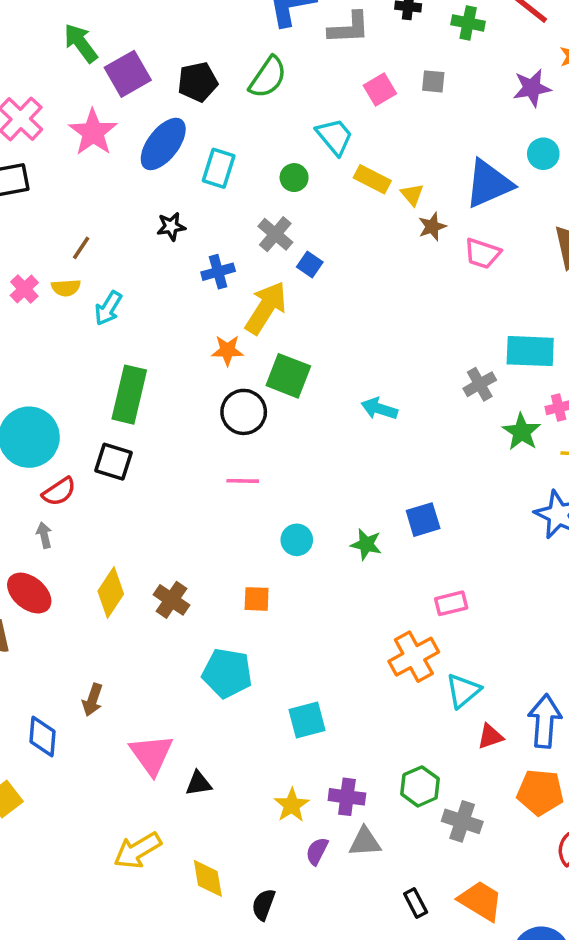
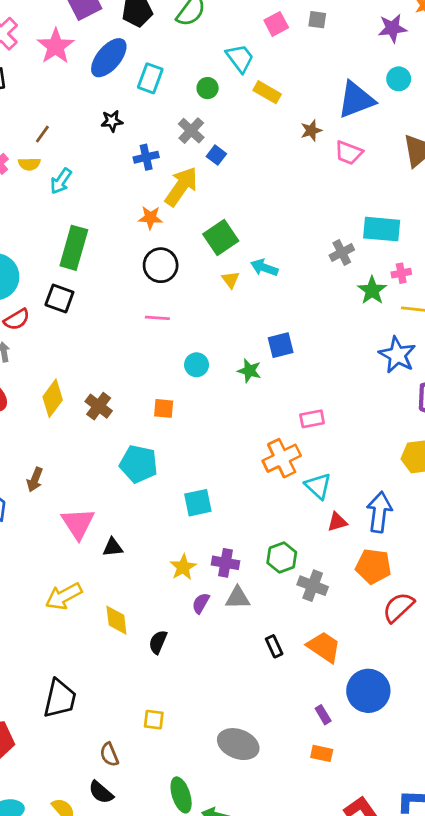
yellow triangle: (412, 195) -> (231, 280), moved
green square: (288, 376) -> (221, 238), moved, turned 32
blue square: (423, 520) -> (281, 345), moved
cyan triangle: (463, 691) -> (318, 486), turned -40

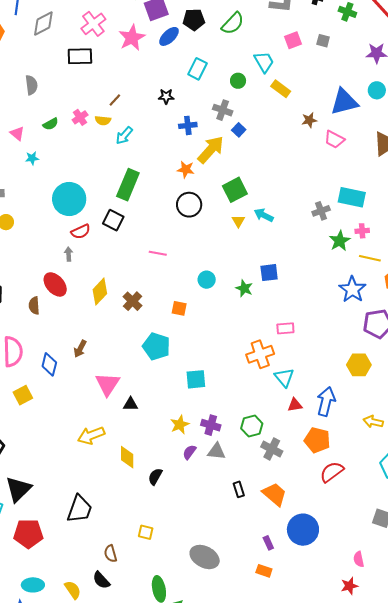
blue ellipse: (109, 58) -> (169, 36), moved, size x0.7
gray cross: (191, 131) -> (223, 110), turned -30
pink line: (157, 318) -> (158, 253), moved

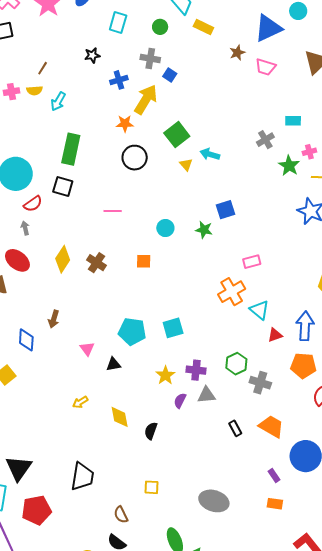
pink cross: (80, 117) -> (11, 92), turned 35
cyan rectangle: (352, 197) -> (293, 121), size x0.6
cyan pentagon: (156, 346) -> (132, 331), moved
pink triangle: (108, 384) -> (87, 349), size x0.6
yellow arrow: (91, 435) -> (80, 402), size x0.6

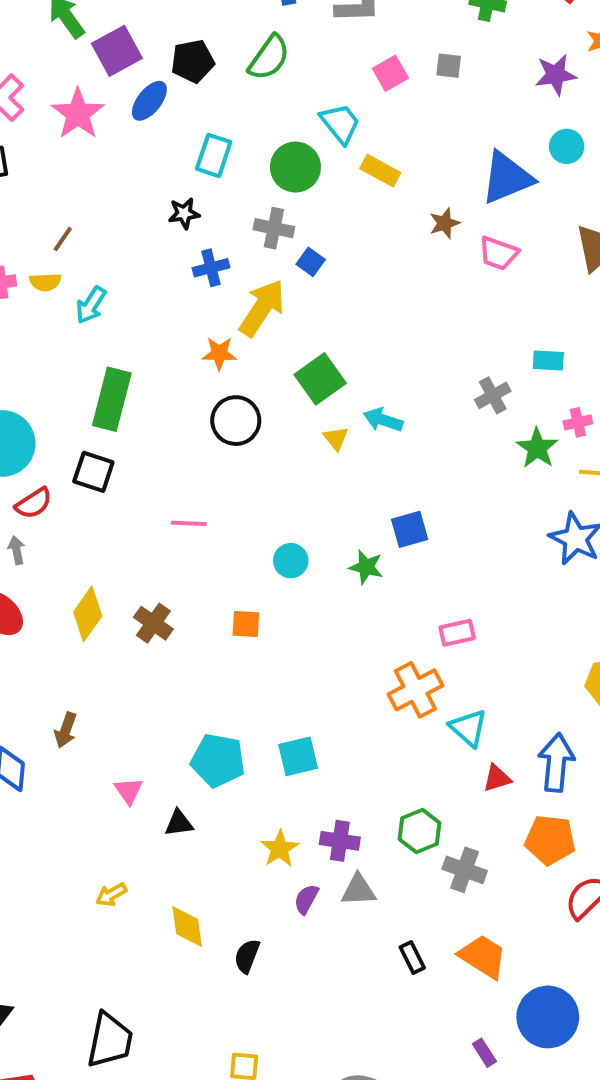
green circle: (160, 27) -> (295, 167), size x1.6
black star: (92, 55) -> (184, 213), moved

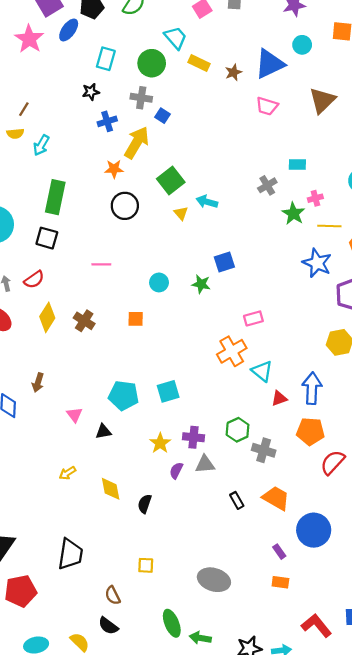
brown star: (444, 223) -> (233, 72), moved
red semicircle: (34, 503) -> (34, 280), moved

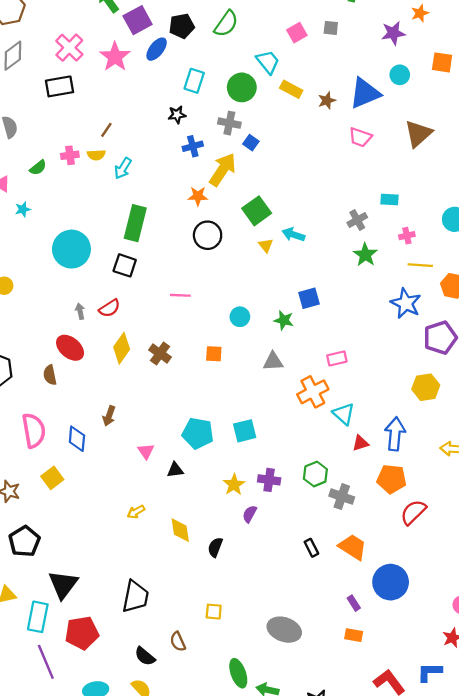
green star: (293, 214) -> (365, 255), moved
gray triangle: (205, 464) -> (273, 361), moved
black semicircle: (108, 626) -> (145, 656), moved

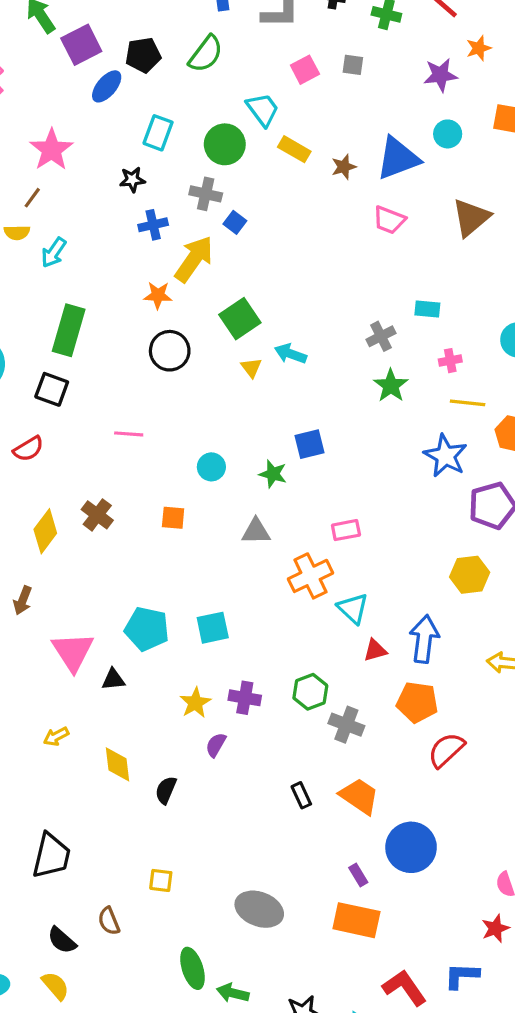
pink star: (115, 57) -> (51, 150), moved
yellow diamond: (122, 348) -> (45, 531), moved
pink triangle: (146, 451) -> (73, 652), size x1.8
orange rectangle: (354, 635) -> (356, 920), size x1.8

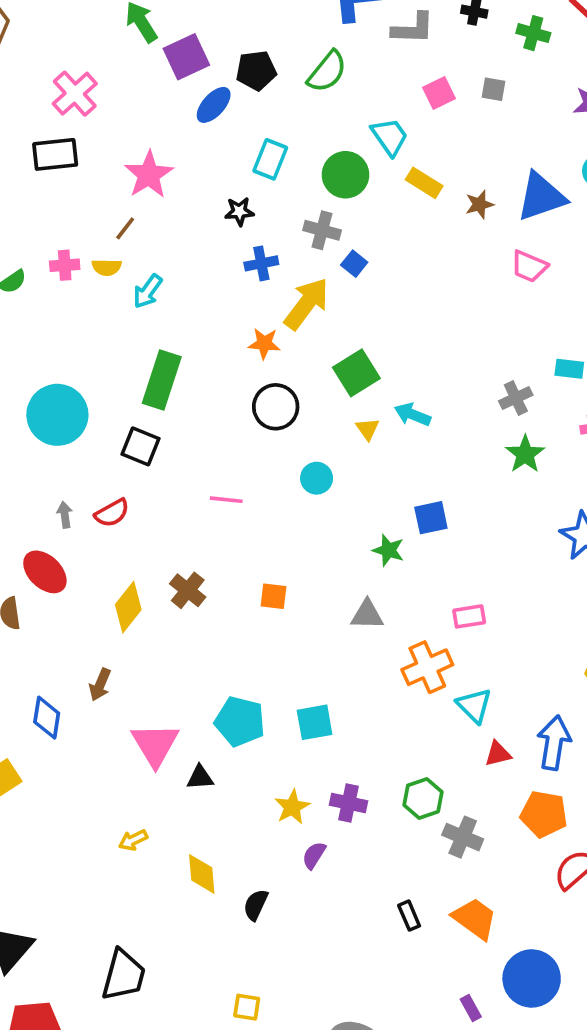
cyan circle: (211, 467) -> (317, 478), moved

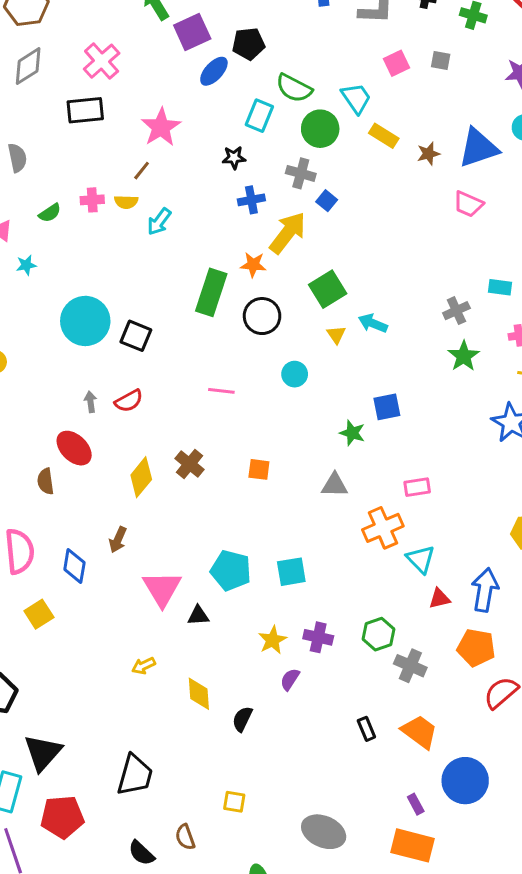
green semicircle: (327, 72) -> (294, 88), moved, turned 78
green rectangle: (162, 380) -> (211, 292), moved
black square: (141, 446) -> (136, 336), moved

